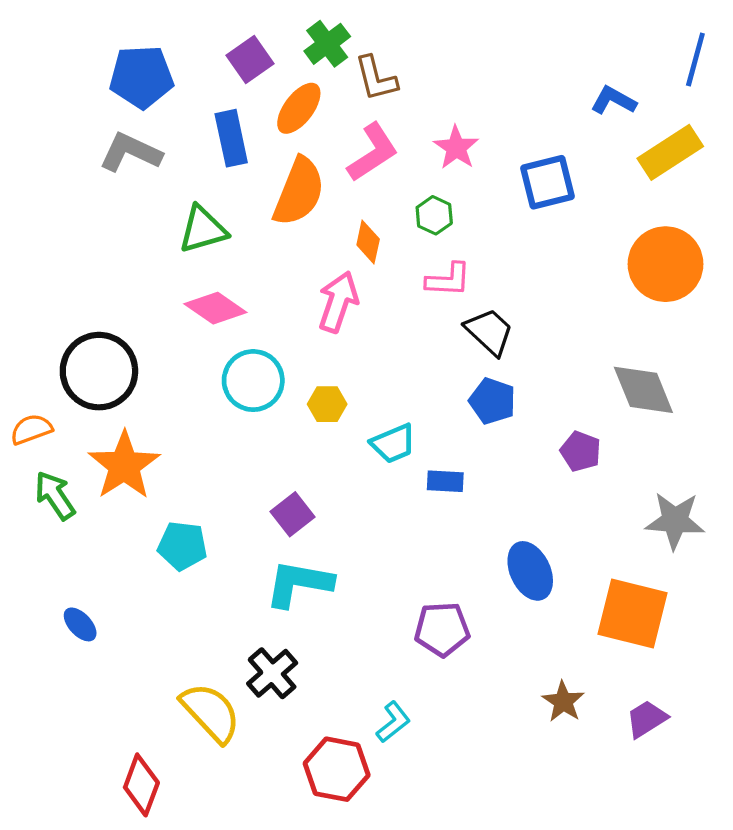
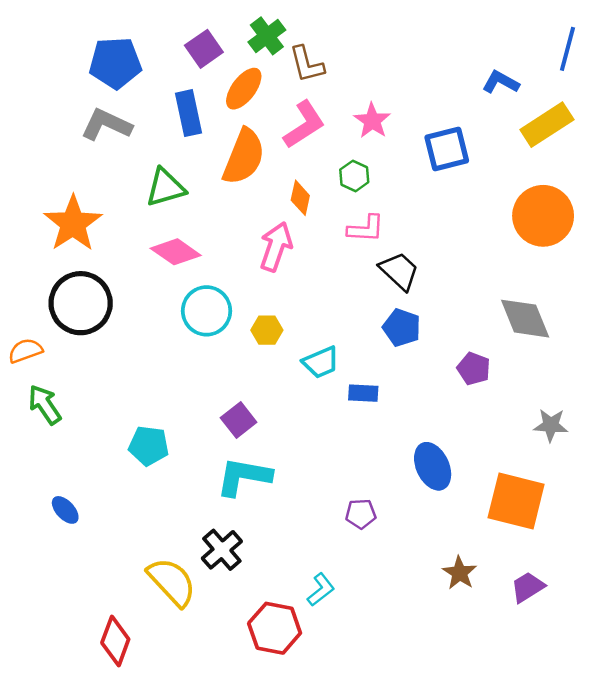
orange star: (124, 466) -> (73, 224), moved
gray star: (675, 521) -> (551, 425), size x0.7
purple pentagon: (442, 629) -> (361, 514), size x0.7

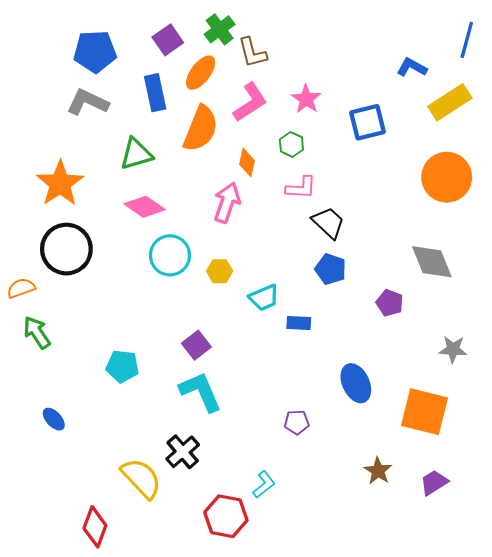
cyan L-shape: (244, 477) -> (201, 392), turned 57

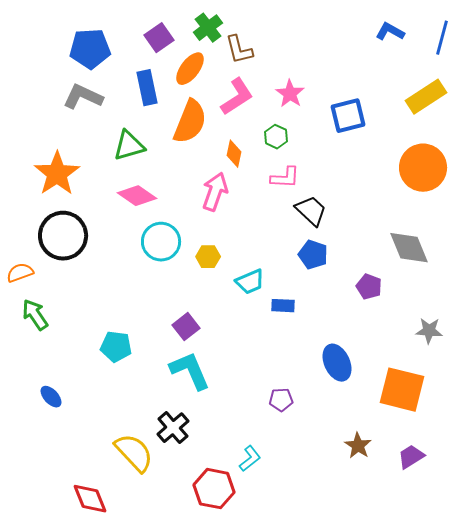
blue L-shape: (412, 67) -> (390, 32), moved
red diamond: (95, 527) -> (90, 499), turned -42

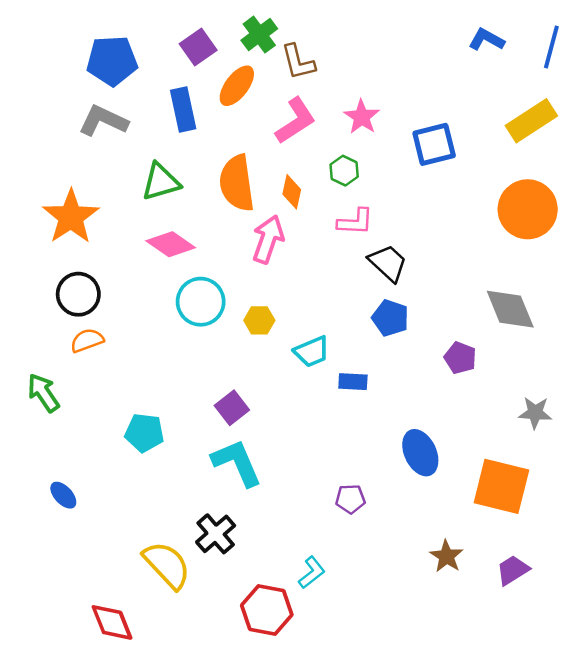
orange semicircle: (190, 122) -> (237, 183), moved, turned 150
black circle: (63, 236) -> (78, 294), size x0.7
orange semicircle: (20, 273) -> (87, 340), moved

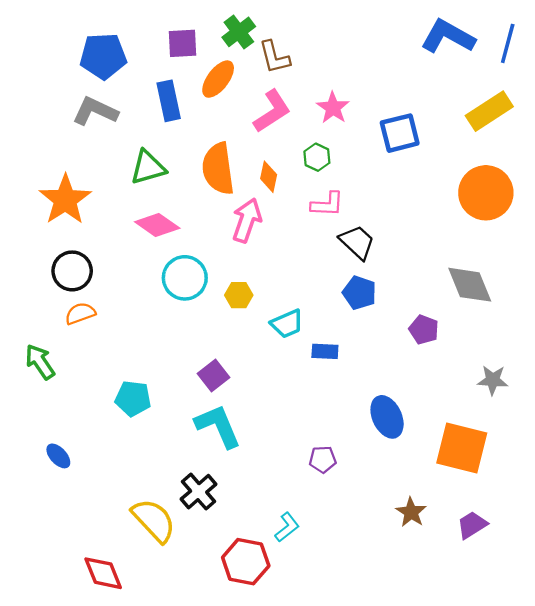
blue L-shape: (486, 40) -> (448, 37), size x1.6
purple square: (198, 47) -> (182, 43), turned 32

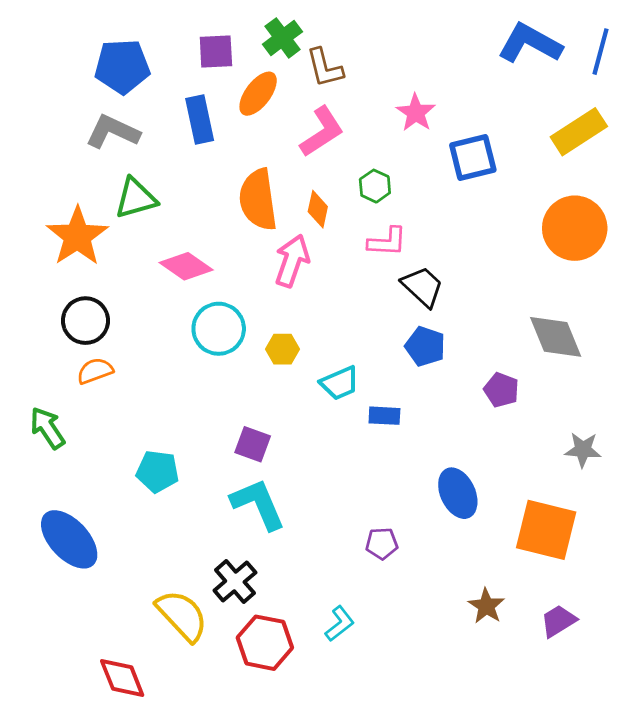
pink star: (333, 108) -> (416, 113), moved
green triangle: (148, 168) -> (136, 198), moved
purple square: (213, 376) -> (253, 444), turned -32
blue ellipse: (58, 456) -> (69, 539), size x2.0
red hexagon: (246, 562) -> (265, 643), moved

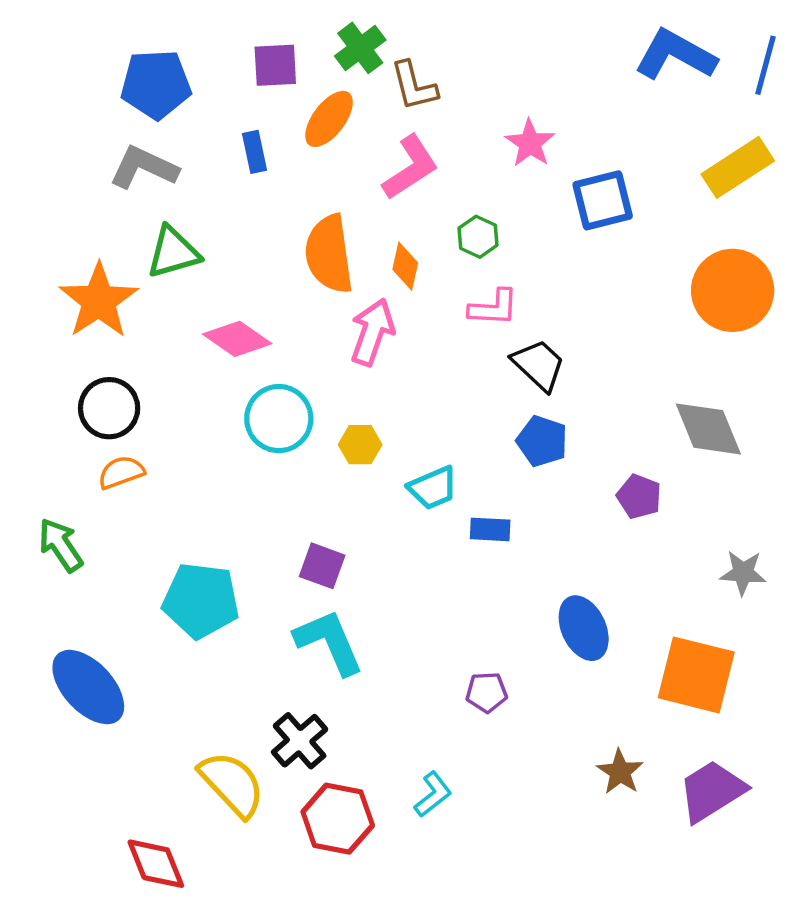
blue rectangle: (200, 119) -> (255, 152), size x0.7
cyan pentagon: (157, 471) -> (201, 600), size x1.4
purple trapezoid: (558, 621) -> (712, 791), size x1.5

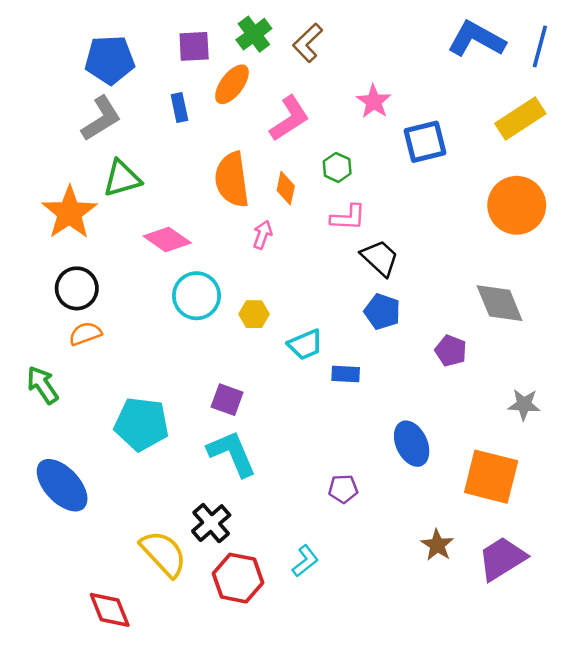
brown L-shape: (414, 86) -> (308, 43), moved, turned 60
gray L-shape: (144, 167) -> (101, 119), turned 123
pink arrow: (372, 332) -> (263, 235), size x0.6

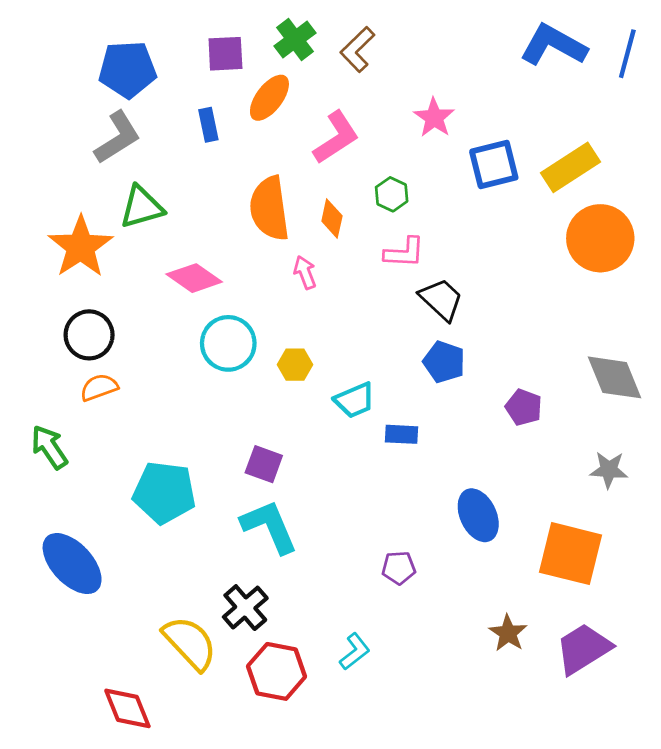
yellow rectangle: (520, 119) -> (570, 167), moved
pink arrow: (263, 235) -> (305, 272), turned -40
gray diamond: (500, 303) -> (615, 377), moved

